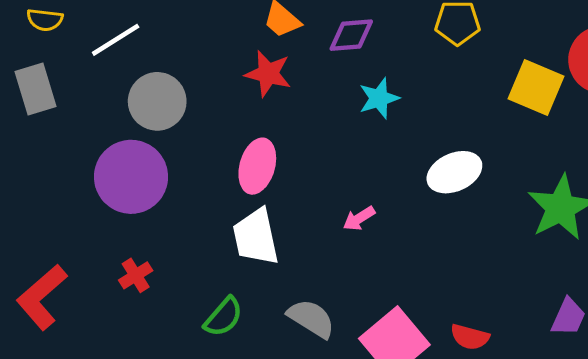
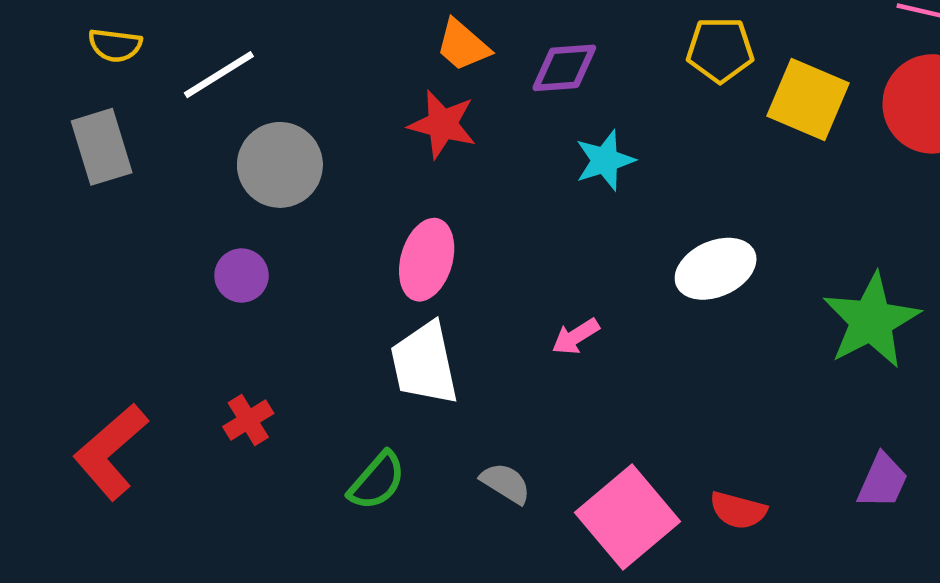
yellow square: (536, 88) -> (808, 99), moved
purple circle: (131, 177) -> (242, 275), size x0.5
gray semicircle: (311, 319) -> (506, 483), size x0.7

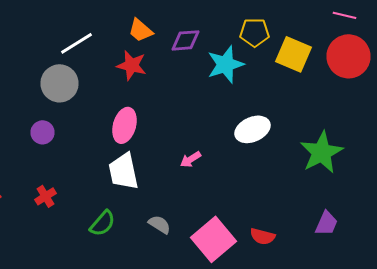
white line: (219, 75) -> (76, 43), moved
cyan star: (605, 160) -> (226, 64), moved, size x1.4

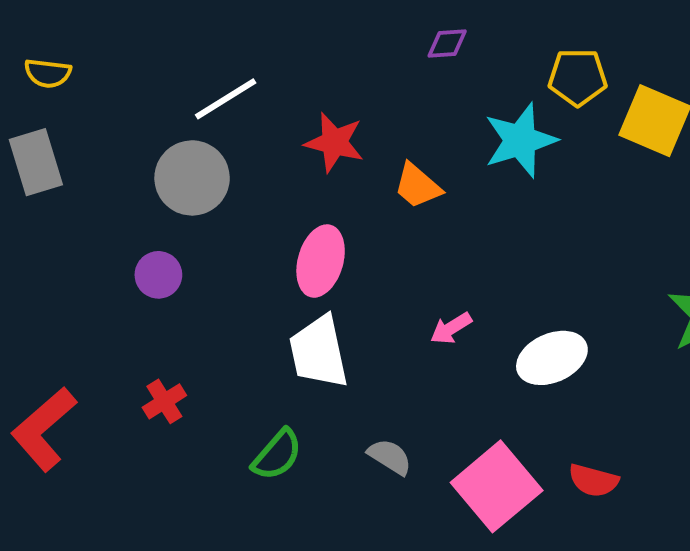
orange trapezoid: (140, 30) -> (417, 186), moved
purple diamond: (186, 40) -> (447, 44), moved, size x0.7
white ellipse: (252, 129) -> (552, 358), moved

